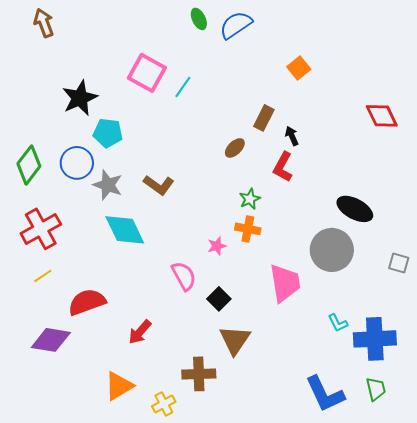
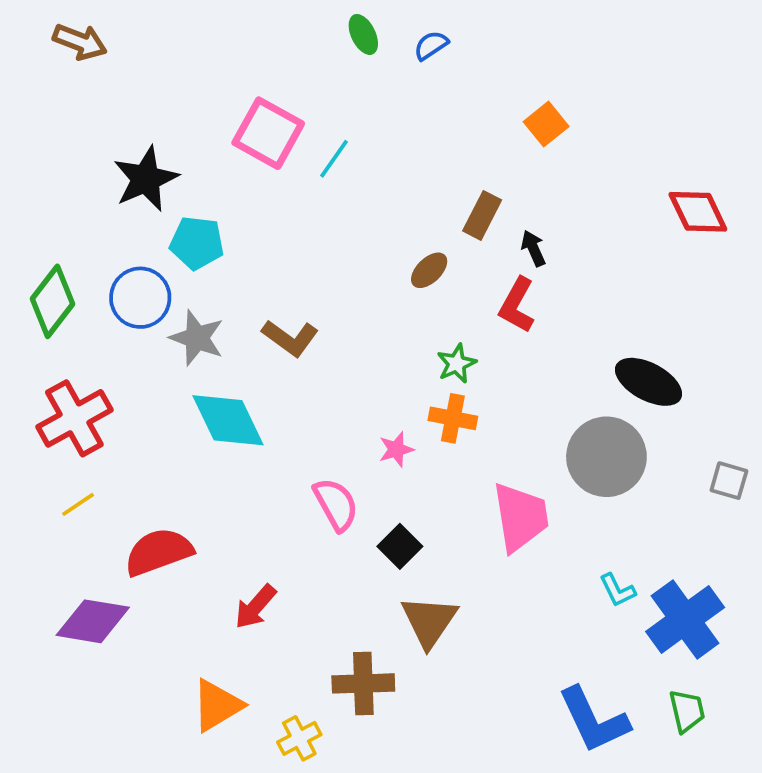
brown arrow: (44, 23) -> (80, 42), turned 132
blue semicircle: (236, 25) -> (431, 45), size x0.6
blue cross: (375, 339) -> (685, 619), turned -33

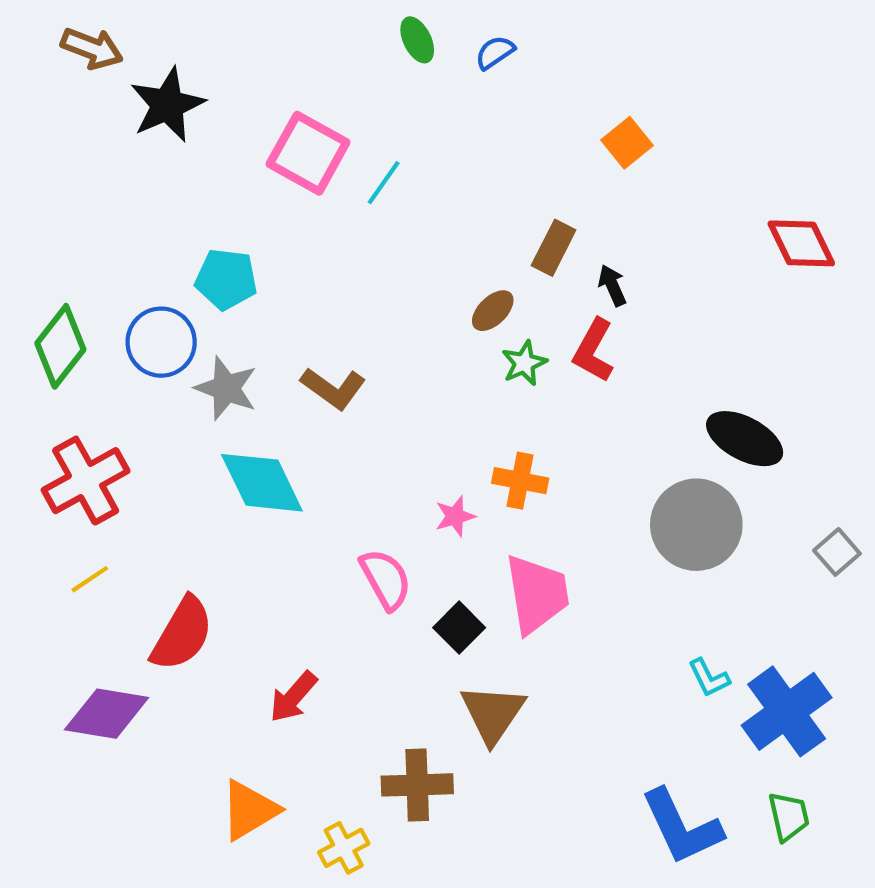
black star: (146, 179) -> (167, 105), moved
green star: (457, 364) -> (524, 363), moved
gray square: (729, 481) -> (837, 552), turned 33
pink trapezoid: (521, 517) -> (537, 594), moved
red semicircle: (159, 552) -> (182, 634), turned 140

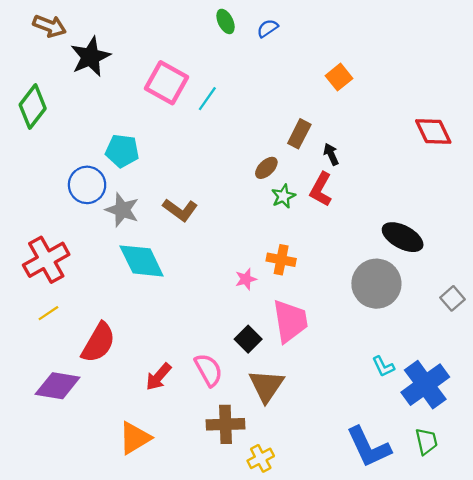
green diamond: (60, 346) -> (33, 107), moved
pink semicircle: (386, 579) -> (208, 370), moved
yellow cross: (344, 848) -> (261, 458), moved

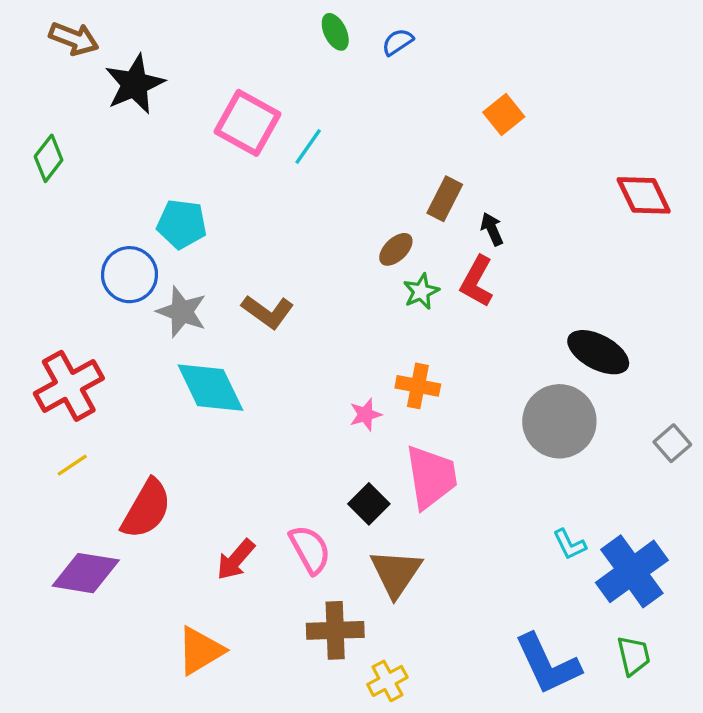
green diamond: (33, 107) -> (49, 158), size x0.7

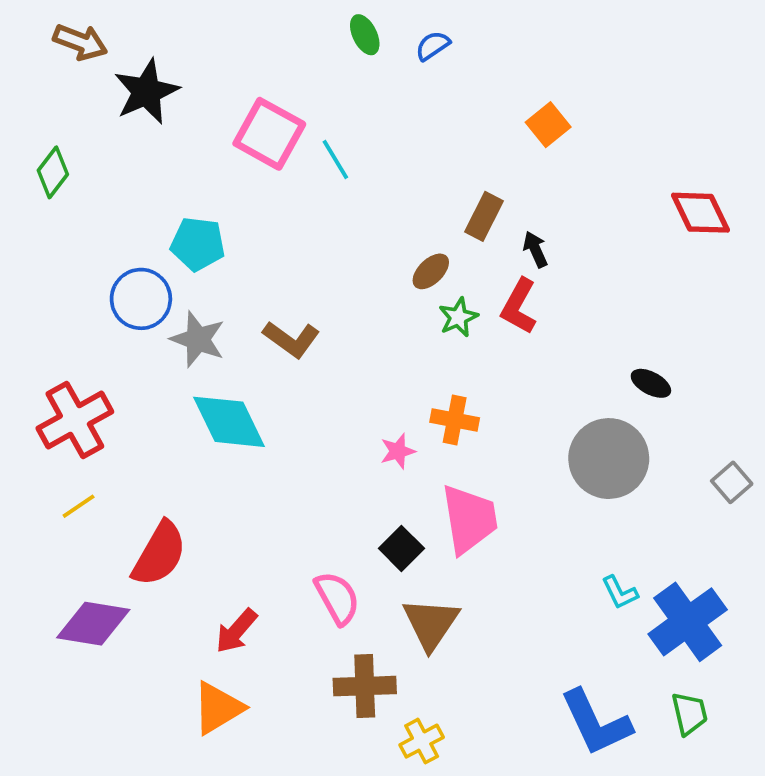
cyan line: (308, 147) -> (335, 159), turned -66
black ellipse: (598, 352) -> (651, 383), size x0.6
red arrow: (236, 560) -> (236, 631), moved

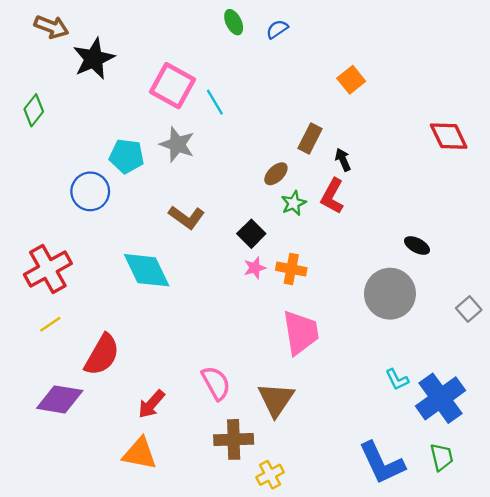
gray star: (198, 339) -> (177, 144), moved
pink star: (398, 451) -> (255, 268), moved
black square: (401, 548) -> (251, 234), moved
orange triangle: (218, 708) -> (140, 454), turned 42

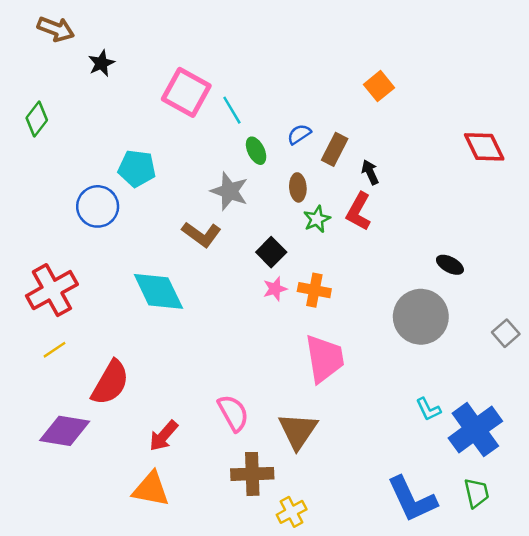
green ellipse: (234, 22) -> (256, 151), moved
blue semicircle: (277, 29) -> (299, 134), moved
black star: (94, 59) -> (101, 63), size x0.6
gray star: (177, 144) -> (229, 191), moved
brown ellipse: (276, 174) -> (298, 187), turned -50

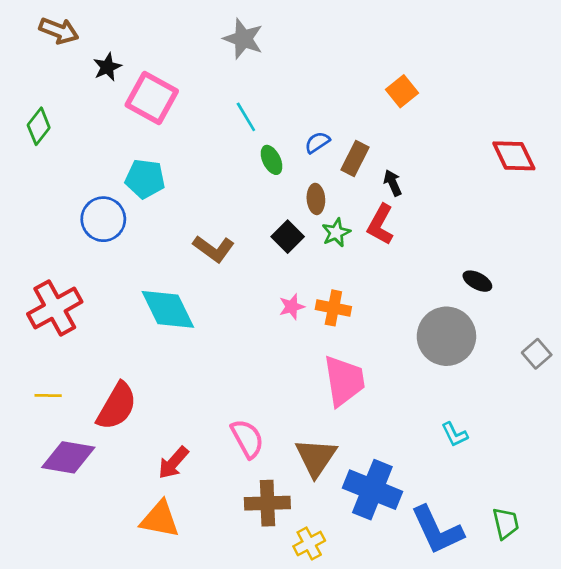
pink square: (186, 92) -> (152, 98), moved
gray star: (229, 191) -> (243, 39), moved
black square: (271, 252) -> (288, 237), moved
yellow line: (55, 350) -> (48, 395), moved, turned 35
blue cross: (475, 430) -> (372, 490), moved, turned -32

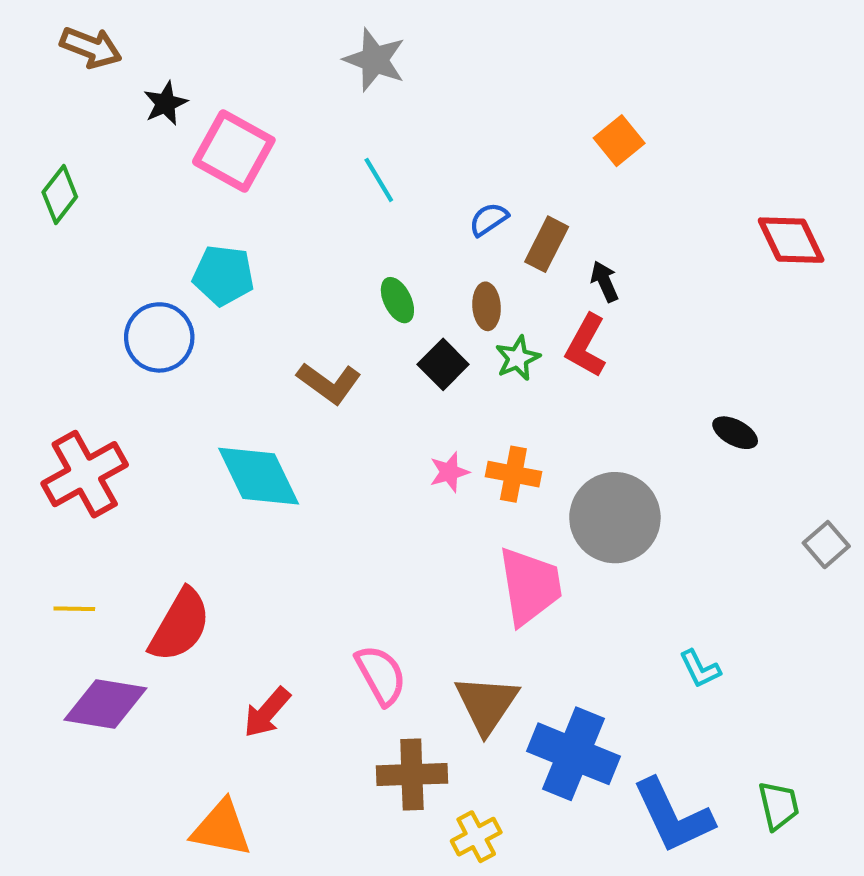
green ellipse: (272, 160) -> (397, 300), moved
gray circle: (446, 336) -> (615, 518), moved
orange triangle: (160, 519) -> (221, 828), moved

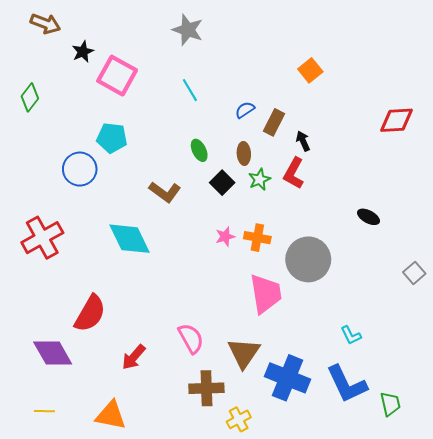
red diamond: (791, 240) -> (397, 120), turned -68
yellow line: (74, 609) -> (44, 411), moved
purple diamond: (105, 704) -> (53, 353), turned 51
blue L-shape: (673, 816) -> (347, 384), moved

